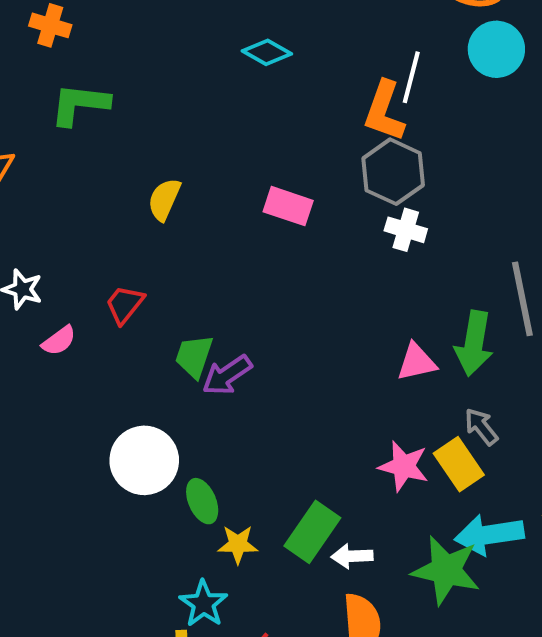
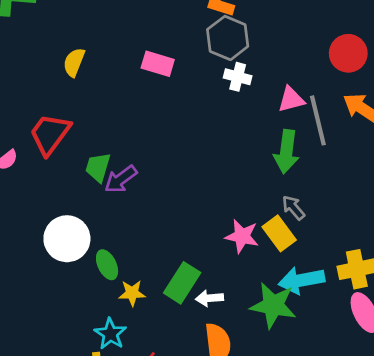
red trapezoid: (125, 304) -> (50, 134), size x1.6
pink triangle: (417, 362) -> (291, 99), moved

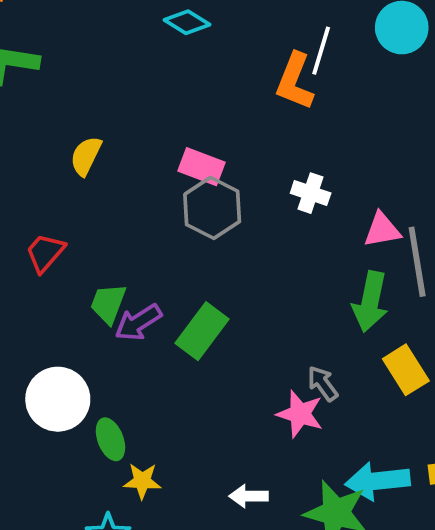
gray hexagon: (228, 38) -> (212, 208), moved
red trapezoid: (50, 134) -> (45, 253), size x0.7
gray arrow: (293, 208) -> (323, 384), moved
yellow rectangle: (279, 233) -> (406, 370), moved
green rectangle: (182, 283) -> (202, 331), moved

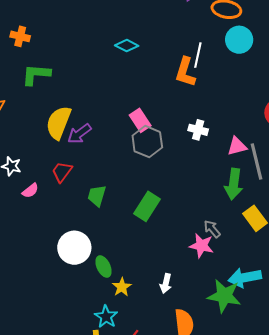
yellow semicircle: (86, 156) -> (58, 123), moved, size x1.6
pink rectangle: (201, 167) -> (140, 120), turned 40
purple arrow: (138, 322) -> (79, 134), moved
yellow star: (142, 481) -> (122, 287), turned -30
white arrow: (249, 496) -> (166, 283), moved, turned -72

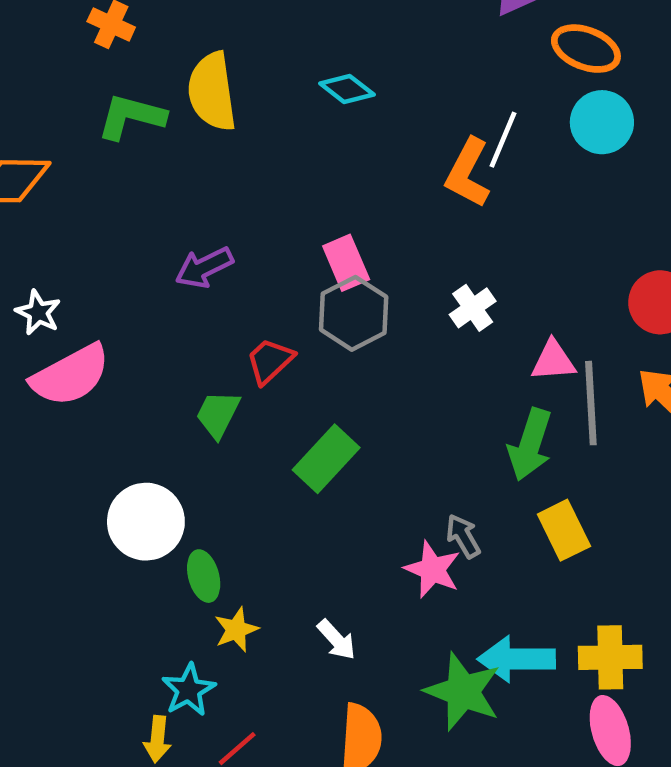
yellow semicircle: (58, 123) -> (212, 92), moved, turned -40
white cross: (198, 130) -> (473, 308), turned 30
red trapezoid: (62, 172) -> (270, 361), moved
pink semicircle: (30, 191) -> (70, 375), size x2.0
white arrow: (166, 283) -> (337, 640), turned -66

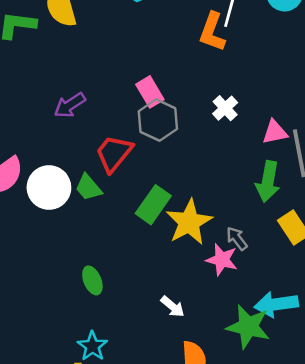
red trapezoid: (270, 361) -> (114, 153), size x1.4
green trapezoid: (218, 414) -> (88, 188), turned -60
white circle: (146, 522) -> (49, 187), moved
yellow star: (236, 630) -> (189, 222), moved, size x1.8

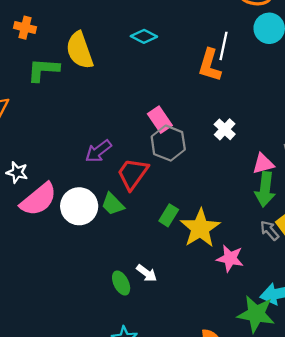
purple arrow: (70, 105) -> (98, 151), moved
pink triangle: (275, 132) -> (263, 164), moved
green rectangle: (153, 205) -> (169, 215), size x0.7
gray arrow: (237, 238) -> (270, 230), moved
white arrow: (173, 307) -> (147, 273), moved

